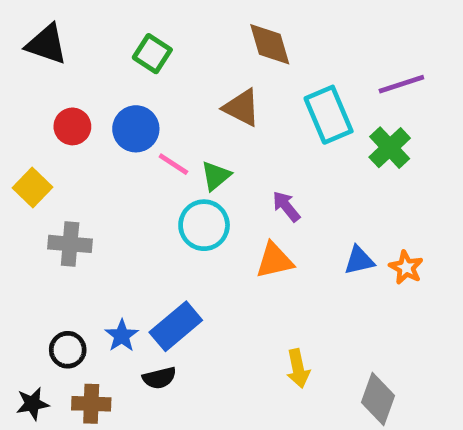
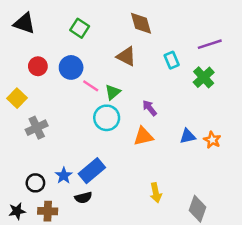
cyan rectangle: (329, 115) -> (172, 60), size x0.6
gray cross: (70, 244) -> (37, 128), turned -30

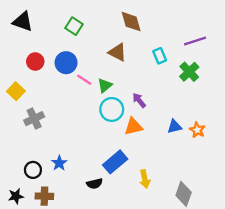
cyan circle: (107, 118) -> (112, 109), moved
blue rectangle: (92, 171) -> (115, 162), moved
black semicircle: (83, 198) -> (95, 184), moved

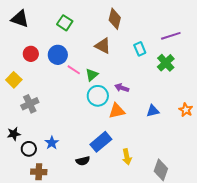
brown diamond: (131, 22) -> (115, 19), turned 30
purple arrow: (139, 100) -> (122, 88), turned -32
orange star: (197, 130) -> (186, 110), moved
black star: (16, 196) -> (14, 134), moved

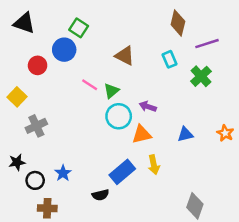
brown diamond: (115, 19) -> (178, 23), moved
blue circle: (58, 55) -> (64, 50), moved
yellow arrow: (127, 157) -> (154, 165), moved

